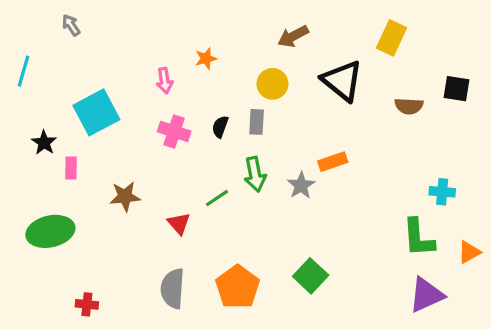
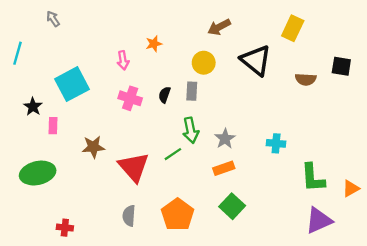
orange rectangle: (333, 162) -> (224, 168), moved
cyan cross: (442, 192) -> (276, 143), moved
green line: (217, 198) -> (173, 154), moved
red triangle: (179, 223) -> (134, 167), size x1.8
gray semicircle: (173, 289) -> (129, 216), size x0.7

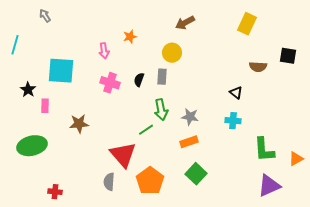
black triangle: (256, 60) -> (236, 93), moved, size x0.5
cyan square: (72, 84) -> (61, 71), turned 32
gray star: (225, 139) -> (190, 117), turned -30
red triangle: (134, 167) -> (123, 155), moved

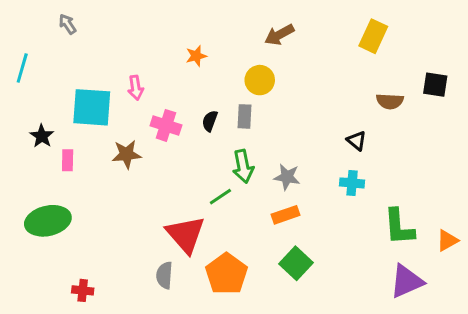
pink arrow: (104, 51) -> (136, 88), moved
brown star: (79, 124) -> (127, 154), moved

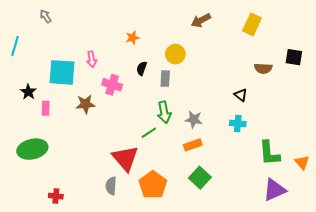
brown arrow: (279, 35) -> (201, 20), moved
black semicircle: (210, 121) -> (142, 68), moved
orange triangle: (447, 240) -> (302, 162), turned -42

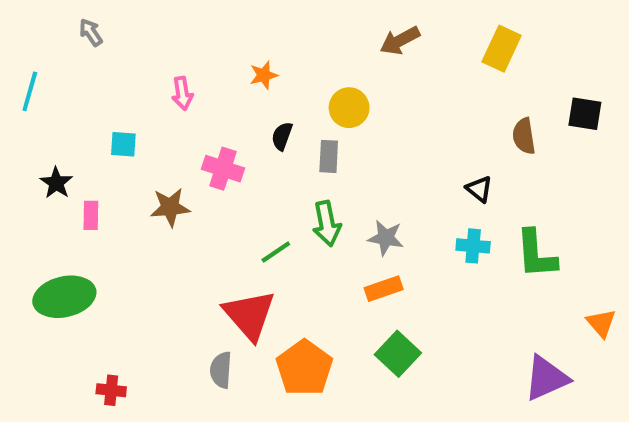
pink arrow: (92, 59) -> (182, 93), moved
brown semicircle: (263, 68) -> (524, 136), turned 78
cyan square: (62, 72) -> (123, 144), size x0.5
green line: (149, 133) -> (276, 252), moved
green L-shape: (269, 153) -> (536, 254), moved

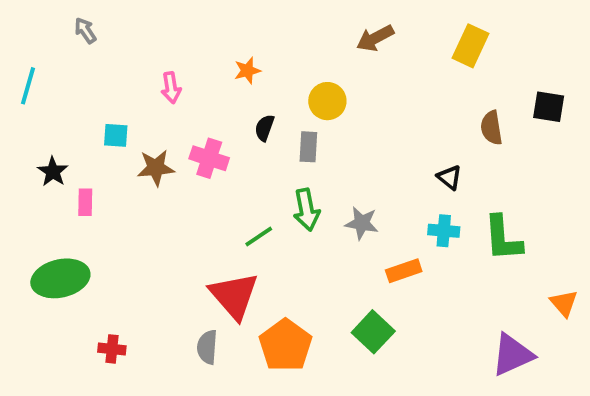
brown star: (170, 207) -> (156, 168), moved
orange rectangle: (384, 289) -> (404, 271), moved
red cross: (111, 390) -> (112, 349), moved

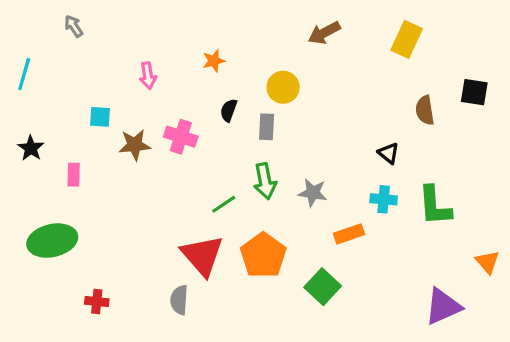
black star: (53, 172) -> (31, 148), moved
orange pentagon: (285, 345) -> (263, 255), moved

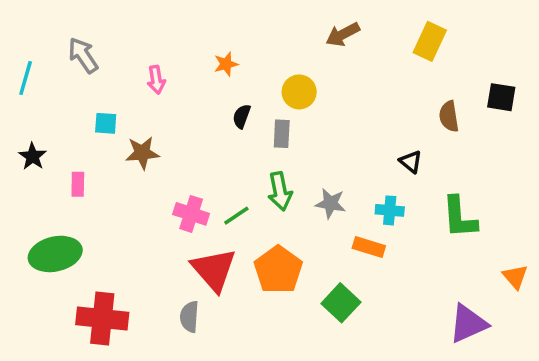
gray arrow: (74, 26) -> (83, 55), moved, size x1.5
pink cross: (181, 137) -> (191, 214), moved
cyan cross: (384, 199) -> (390, 210), moved
orange rectangle: (349, 234) -> (369, 247), turned 36
red cross: (97, 302) -> (102, 318), size x2.0

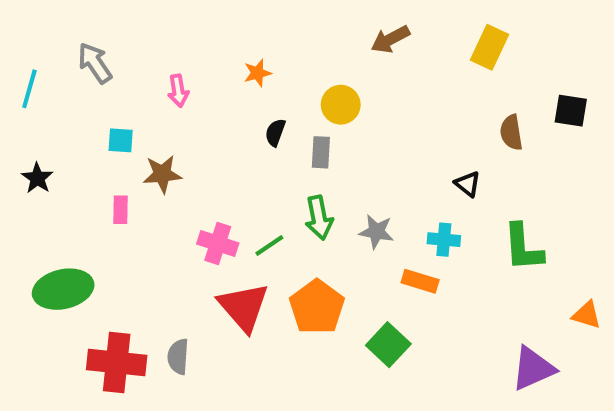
pink rectangle: (78, 184) -> (121, 210), moved
orange triangle: (515, 277) -> (587, 315), turned -32
gray semicircle: (189, 317) -> (178, 357), moved

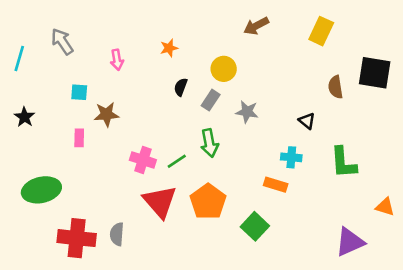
black square: (571, 111) -> (375, 73), size x1.5
gray rectangle: (321, 152) -> (211, 100), turned 30
gray star: (376, 232) -> (247, 112), moved

